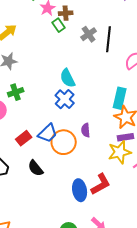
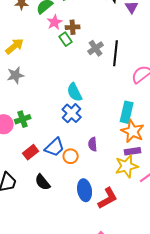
green cross: (16, 92) -> (23, 119), moved
orange circle: (64, 142) -> (71, 156), size x0.6
blue ellipse: (80, 190) -> (85, 190), moved

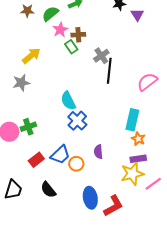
yellow arrow: (15, 46) -> (31, 56), moved
black line: (116, 53) -> (109, 71), moved
cyan semicircle: (75, 92) -> (68, 101), moved
orange star: (133, 131) -> (138, 139), size x0.6

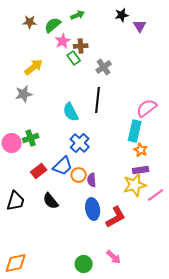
black line: (109, 71) -> (98, 100), moved
pink semicircle: (147, 82) -> (147, 108), moved
blue cross: (77, 121) -> (80, 143), moved
purple semicircle: (98, 152) -> (92, 180), moved

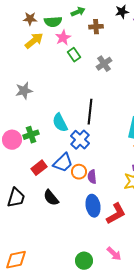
green semicircle: (53, 25) -> (53, 22), turned -144
brown cross: (81, 46) -> (96, 27), moved
yellow arrow: (34, 67) -> (34, 41), moved
black line: (98, 100) -> (90, 112), moved
cyan semicircle: (71, 112) -> (60, 123), moved

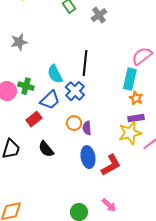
green cross: (31, 135) -> (26, 86), turned 35
blue trapezoid: (63, 163) -> (50, 100), moved

